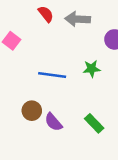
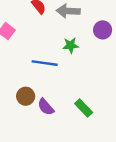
green star: (92, 69) -> (71, 45), moved

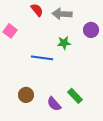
brown circle: (26, 96) -> (26, 95), moved
purple semicircle: (46, 107) -> (54, 104), moved

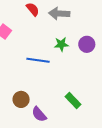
purple circle: (91, 30) -> (87, 44), moved
purple semicircle: (54, 104) -> (39, 114), moved

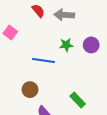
brown circle: (21, 99) -> (30, 90), moved

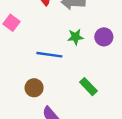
green rectangle: (78, 100) -> (88, 87), moved

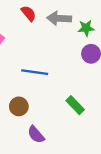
green star: (75, 37) -> (86, 28), moved

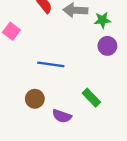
purple semicircle: (36, 135) -> (62, 116), moved, turned -30

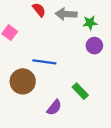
brown circle: (35, 99) -> (23, 81), moved, size x1.5
purple semicircle: (62, 116) -> (54, 107), turned -70

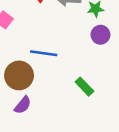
purple semicircle: (54, 107) -> (23, 105), moved

